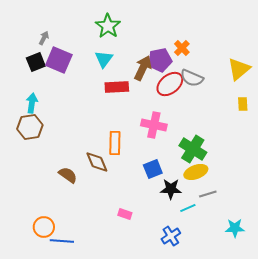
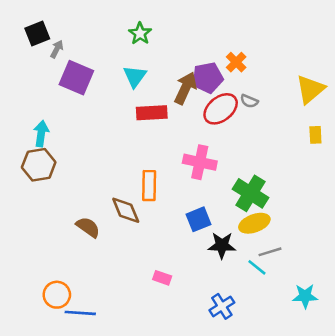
green star: (108, 26) -> (140, 33), size x0.7
black square: (36, 62) -> (37, 33), moved
gray semicircle: (192, 78) -> (249, 101), size x0.6
cyan line: (188, 208) -> (257, 267), moved, turned 63

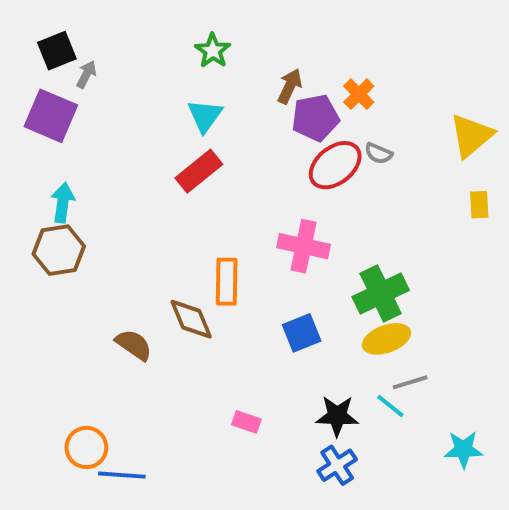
purple square: (76, 78) -> (51, 116), moved
brown arrow: (186, 88) -> (290, 86), moved, size x0.7
red rectangle: (152, 113) -> (199, 171), moved, turned -36
green cross: (250, 193) -> (381, 293), turned 32
black star: (222, 245) -> (337, 416), moved

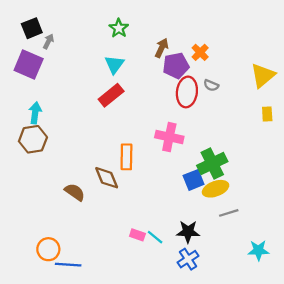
red ellipse: (335, 165) -> (187, 92), turned -44
blue square: (302, 333) -> (194, 180), moved
cyan line: (390, 406) -> (155, 237), moved

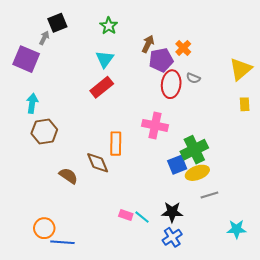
black square: (32, 28) -> (57, 23), moved
brown hexagon: (33, 139) -> (44, 132), moved

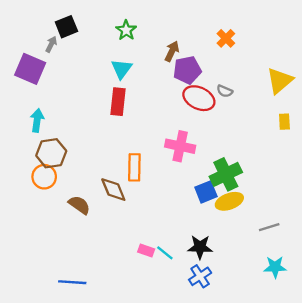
orange cross: (183, 48) -> (226, 38), moved
red ellipse: (171, 84) -> (199, 98), turned -72
red rectangle: (102, 87) -> (118, 102), turned -45
gray line: (209, 195) -> (269, 227), moved
orange circle: (44, 228) -> (44, 177), moved

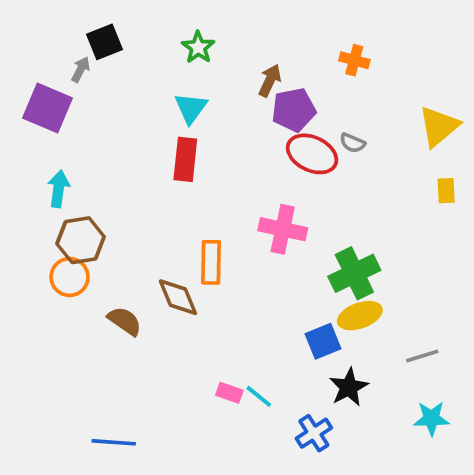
orange cross: (226, 38) -> (354, 60), turned -30
blue square: (206, 192) -> (323, 341), moved
black star: (200, 247) -> (349, 387), moved, turned -30

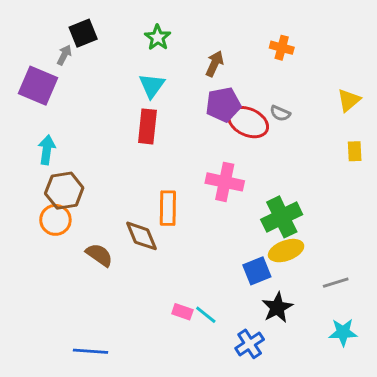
purple pentagon: (294, 110) -> (223, 105), moved
yellow triangle: (439, 126) -> (349, 100), size x0.7

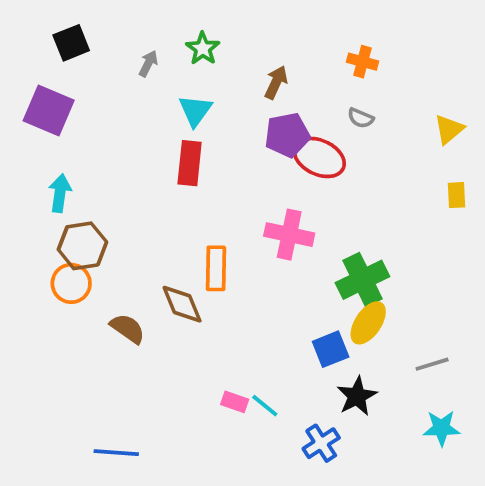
black square: (83, 33) -> (71, 43), moved
gray arrow: (64, 55) -> (148, 63), moved
gray semicircle: (280, 113) -> (361, 118), moved
yellow ellipse: (286, 251) -> (368, 323), turned -36

